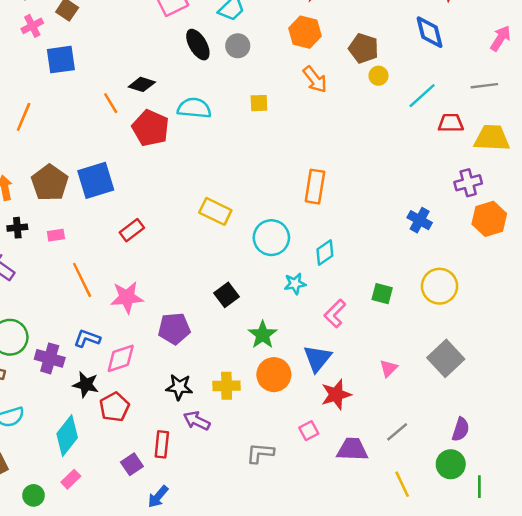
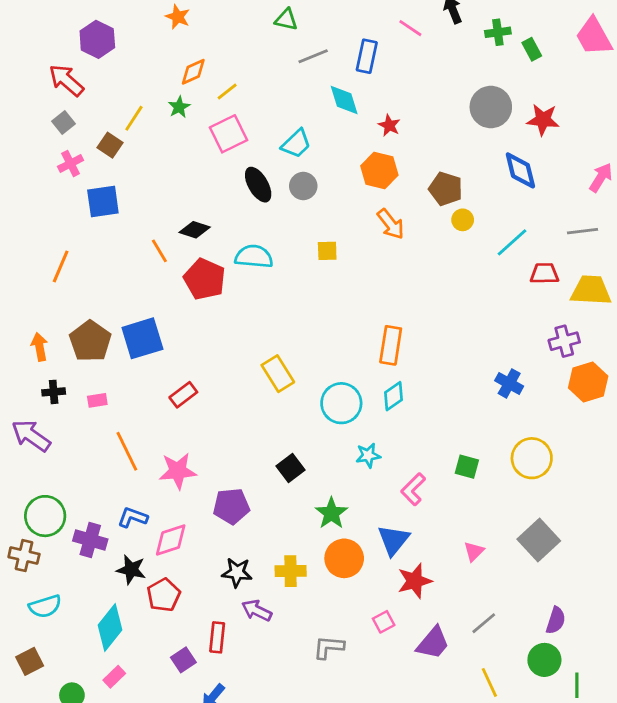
yellow rectangle: (215, 211) -> (278, 374), turned 32
cyan diamond: (325, 253) -> (394, 396), moved
purple trapezoid: (352, 449) -> (433, 643), turned 128

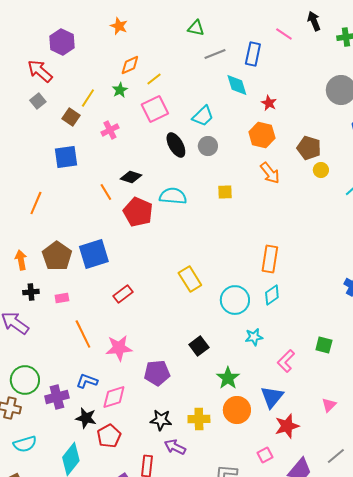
pink cross: (71, 163) -> (110, 130), moved
purple cross: (90, 540) -> (57, 397), turned -30

